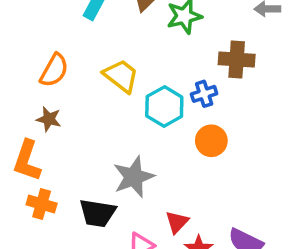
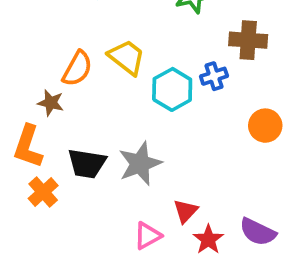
orange semicircle: (54, 70) -> (77, 69), moved
orange circle: (211, 141) -> (265, 126), moved
orange cross: (42, 204) -> (43, 192), turned 32
black trapezoid: (98, 213) -> (87, 164), moved

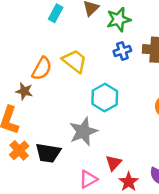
blue cross: (214, 76) -> (122, 51), moved
cyan hexagon: (172, 89) -> (105, 98), moved
black trapezoid: (87, 164) -> (48, 153), moved

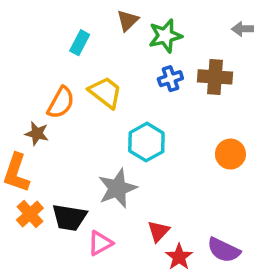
cyan rectangle: (56, 13) -> (80, 43), moved
pink triangle: (88, 179) -> (100, 243), moved

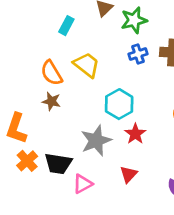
orange semicircle: (61, 103) -> (51, 73), turned 120
brown star: (37, 133) -> (51, 101), moved
red star: (179, 257) -> (135, 134), moved

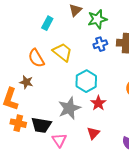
brown star: (51, 101) -> (26, 82), moved
orange cross: (27, 161) -> (18, 123), turned -35
pink triangle: (83, 184) -> (59, 140), turned -35

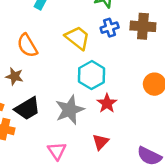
yellow trapezoid: (62, 52) -> (77, 38), moved
black trapezoid: (41, 125) -> (27, 108), moved, turned -40

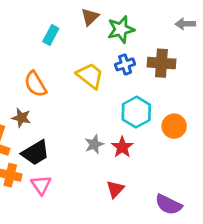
cyan hexagon: (92, 75) -> (136, 112), moved
gray star: (70, 110) -> (94, 144), moved, size x0.6
pink triangle: (57, 151) -> (41, 185), moved

